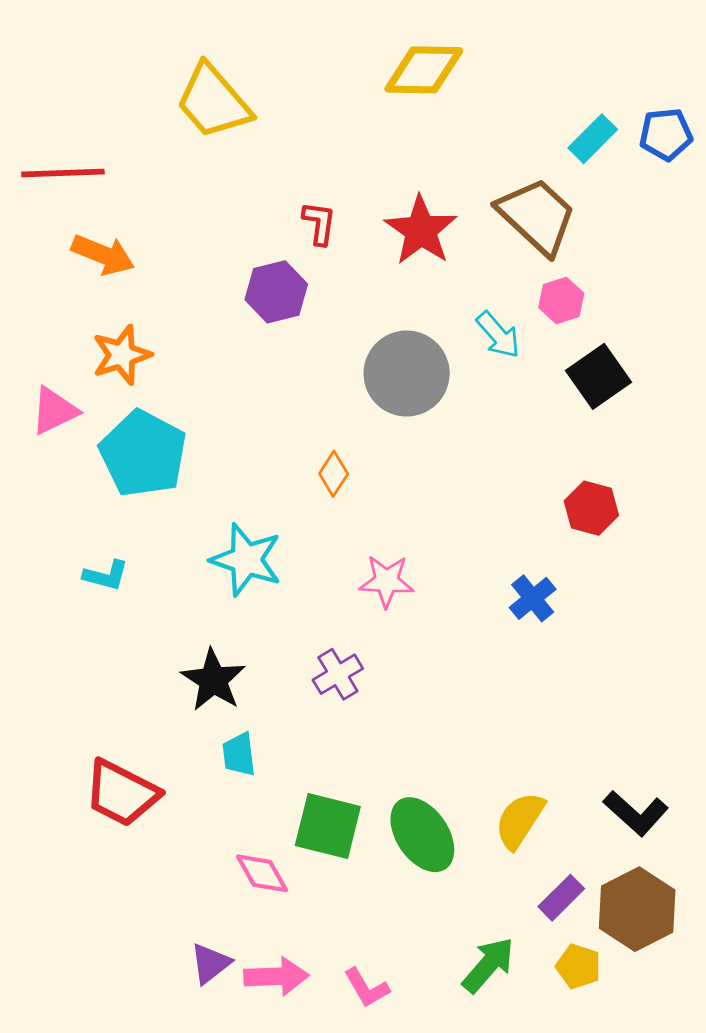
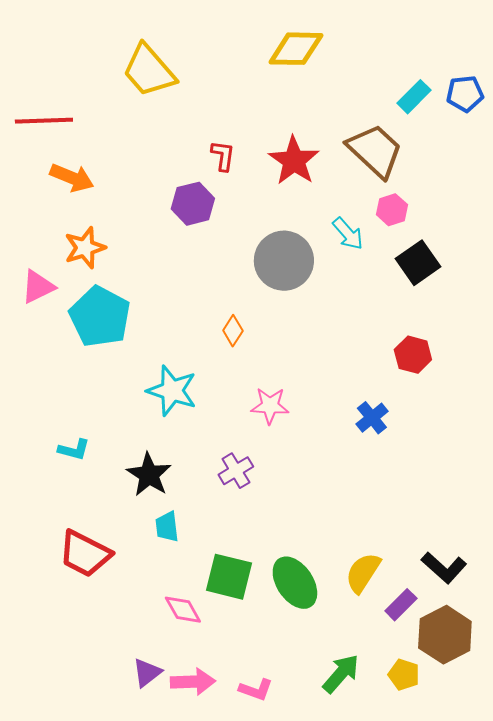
cyan L-shape: (106, 575) -> (74, 450), moved
purple rectangle: (561, 898) -> (401, 605), moved
pink L-shape: (367, 988) -> (256, 690), turned -40

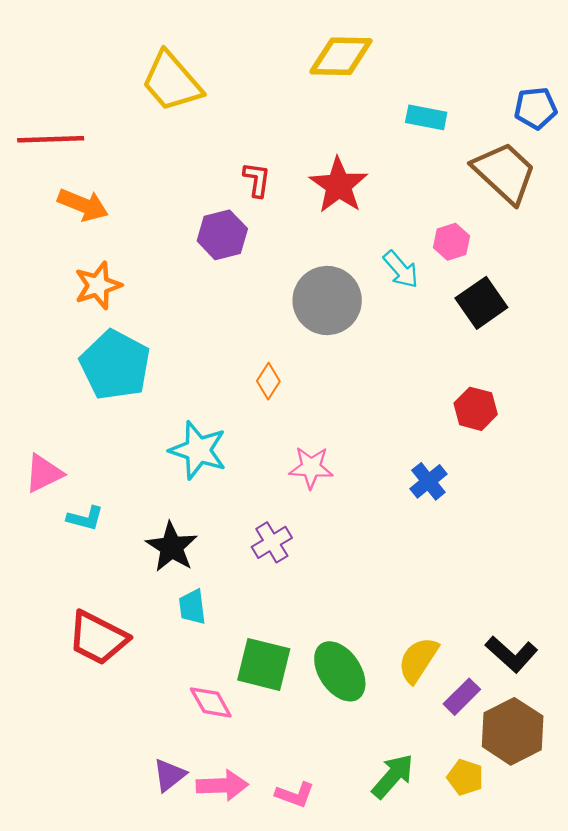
cyan rectangle: (414, 97) -> (426, 117), moved, turned 56
brown trapezoid: (375, 151) -> (504, 173), moved
pink triangle: (38, 287) -> (44, 473), moved

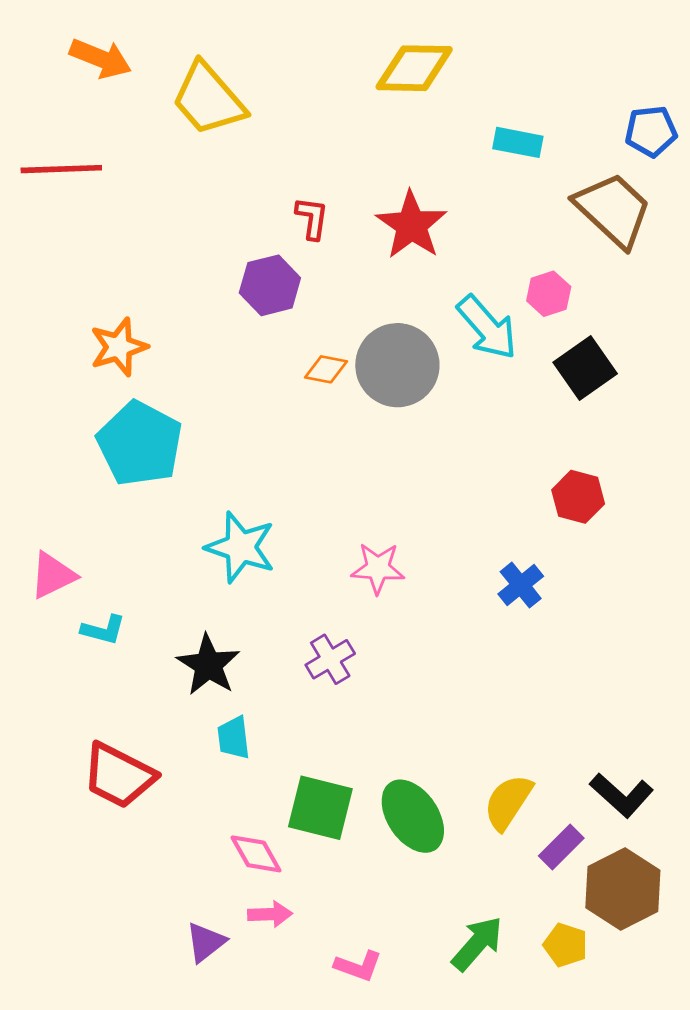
orange arrow: (83, 205) -> (100, 58), moved
cyan arrow: (401, 269) -> (487, 327), size x1.4
orange diamond: (268, 381) -> (326, 369), moved, turned 68
pink arrow: (222, 785) -> (270, 914), moved, size x0.7

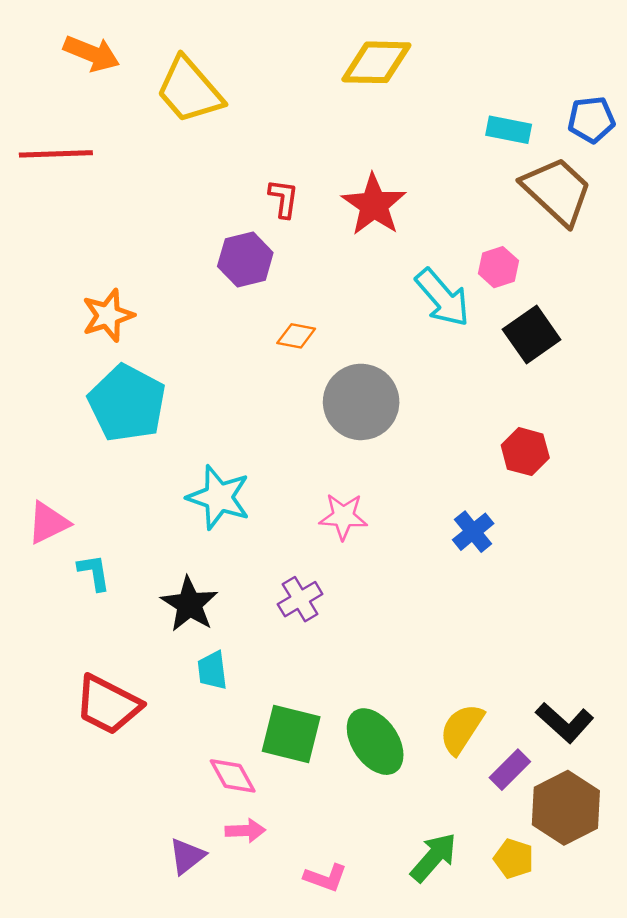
cyan rectangle: (518, 142) -> (509, 130), moved
gray circle: (397, 365) -> (361, 402), moved
cyan L-shape: (103, 630) -> (94, 572), turned -114

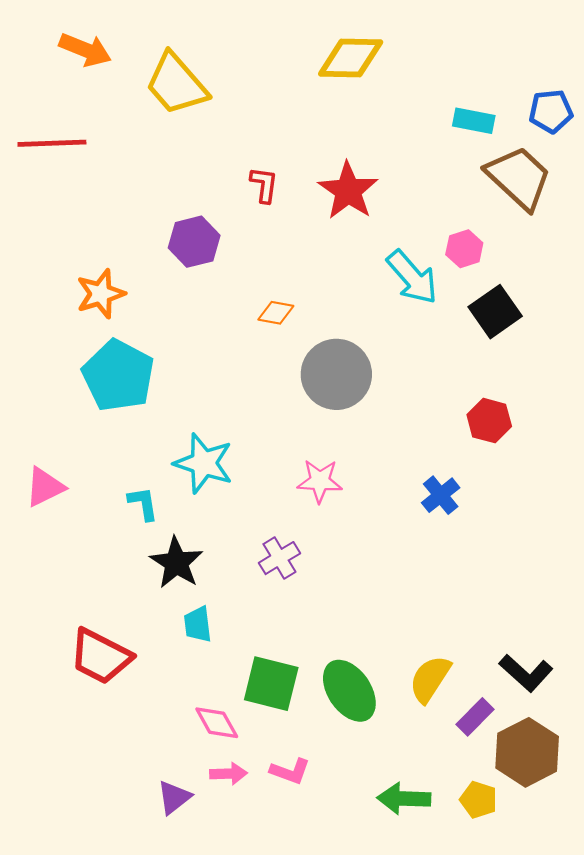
purple hexagon: (245, 259) -> (194, 242), moved
cyan L-shape: (94, 572) -> (143, 504), moved
green arrow: (434, 857) -> (404, 799), turned -129
pink L-shape: (325, 878) -> (290, 771), moved

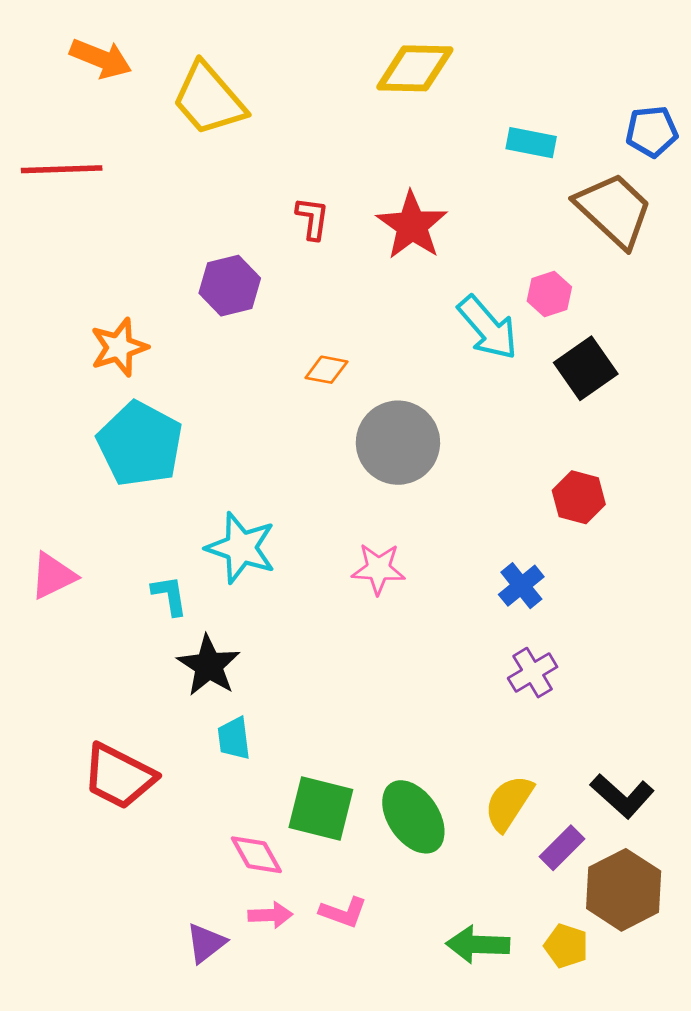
cyan rectangle: (474, 121) -> (531, 143), moved
purple cross: (279, 558) -> (533, 673), moved

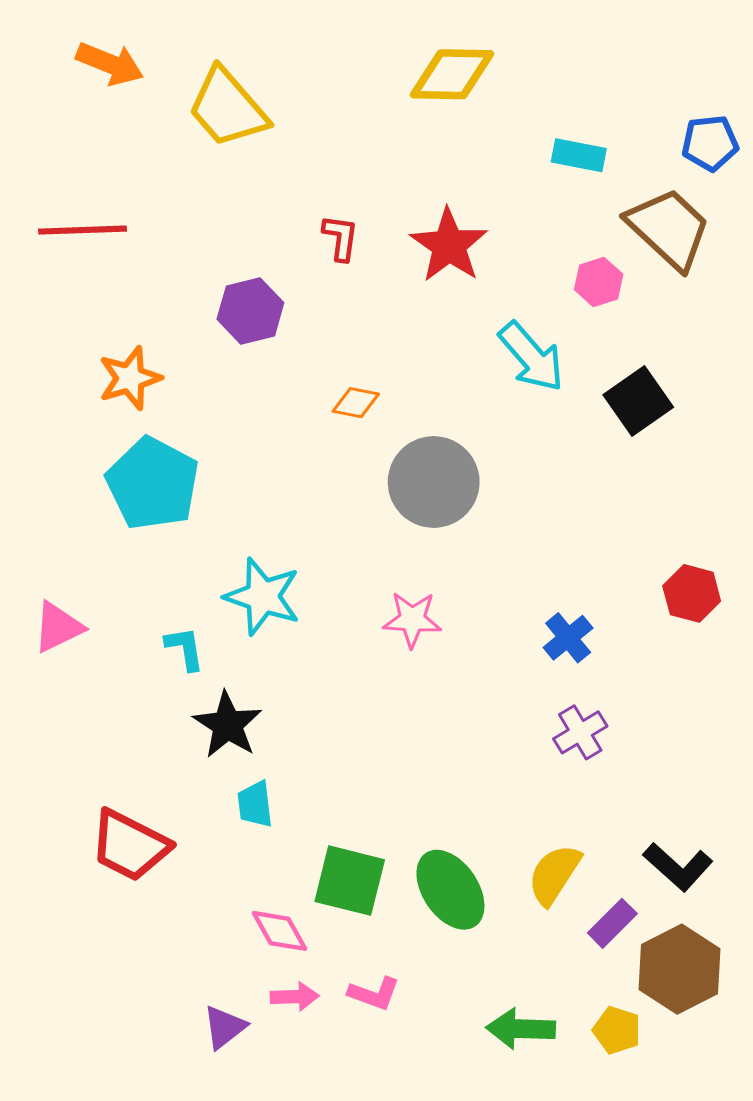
red line: (62, 169) -> (82, 230), moved
pink hexagon: (549, 294) -> (599, 282), moved
red hexagon: (579, 497) -> (692, 593), moved

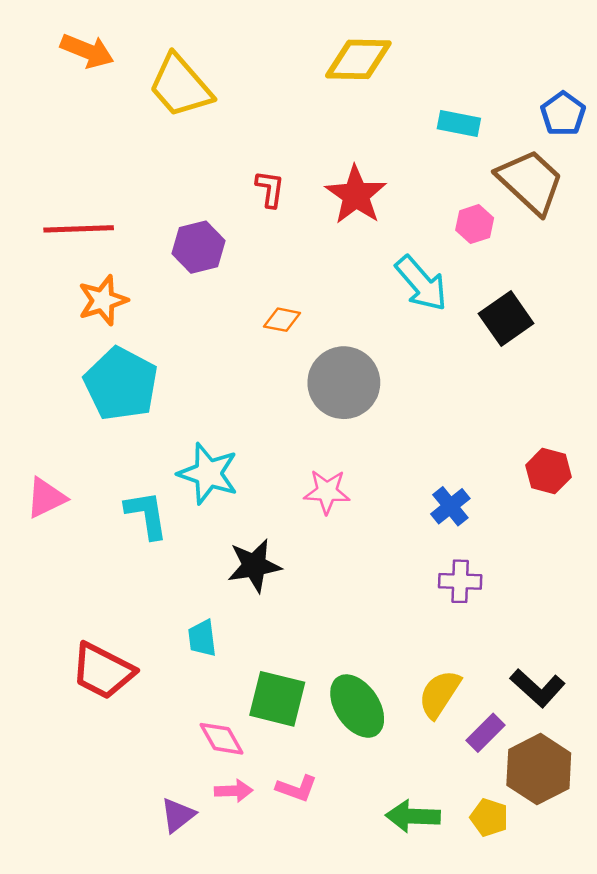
blue pentagon: (710, 143) -> (563, 114), turned -30
red line: (82, 230) -> (79, 229), moved
cyan L-shape: (185, 648) -> (146, 515), size x1.4
black star: (228, 725) -> (254, 566), moved, turned 30
purple cross: (580, 732) -> (460, 581), turned 33

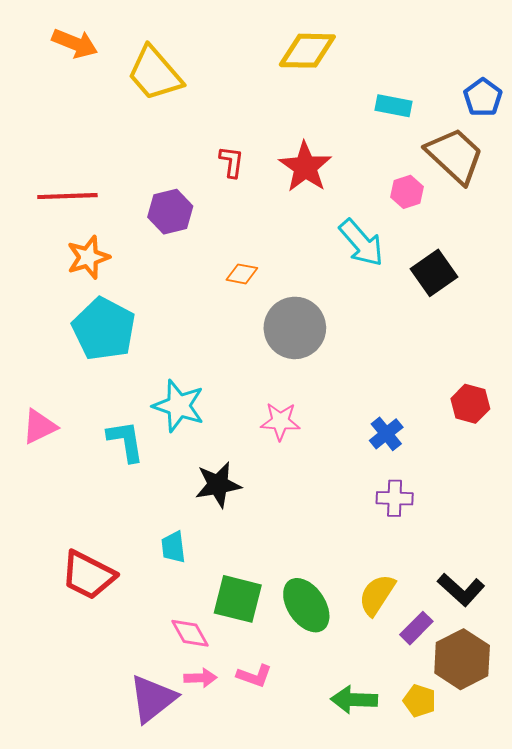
purple triangle: (178, 815) -> (153, 699), size x1.6

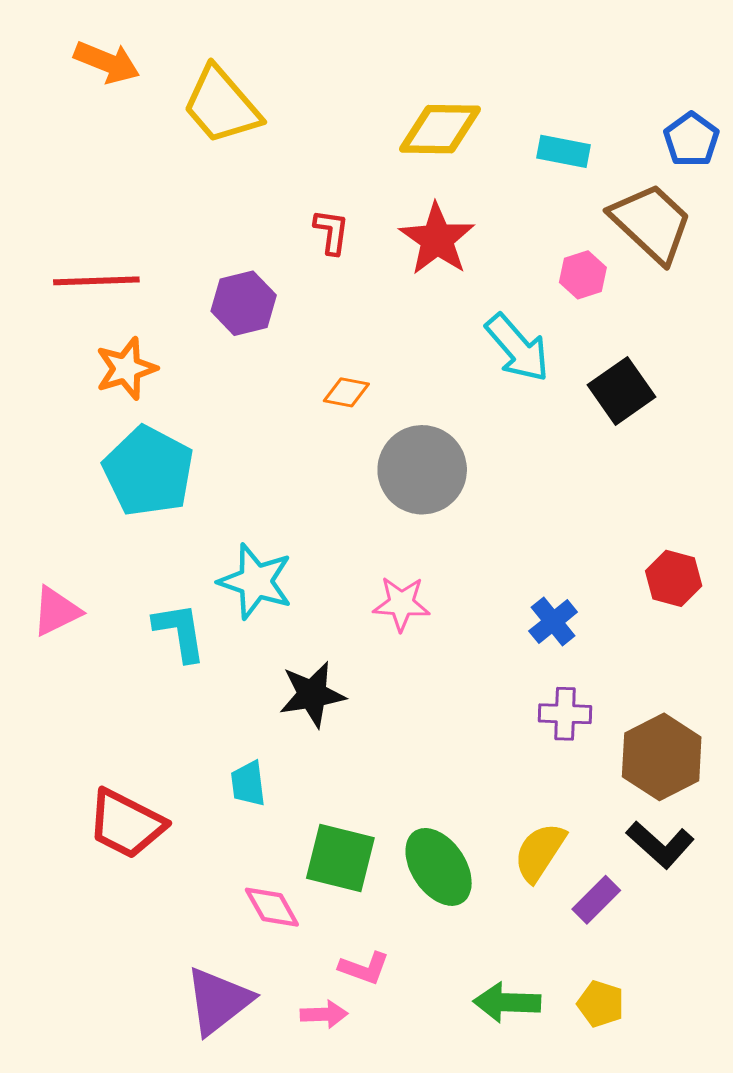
yellow diamond: (307, 51) -> (440, 129), moved
brown hexagon: (462, 659) -> (662, 757), moved
pink arrow: (200, 678) -> (324, 1014), moved

